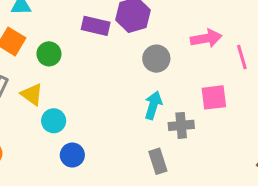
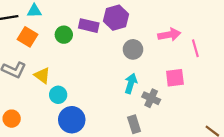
green circle: (49, 54) -> (64, 35), moved
gray cross: (181, 125) -> (151, 98), turned 30
blue circle: (72, 155) -> (72, 120), size x1.5

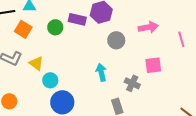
pink line: (195, 48) -> (181, 39), moved
cyan arrow: (131, 83) -> (101, 72), moved, turned -30

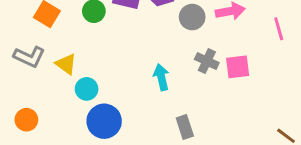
gray circle: (116, 40) -> (192, 17), moved
gray cross: (132, 83) -> (207, 61), moved

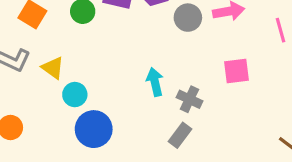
gray cross: (207, 61) -> (189, 99), moved
gray rectangle: (185, 127) -> (180, 135), turned 55

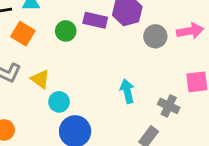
gray cross: (189, 99) -> (169, 106), moved

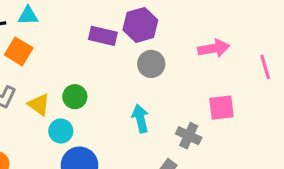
green circle: (66, 31) -> (75, 97), moved
gray circle: (155, 36) -> (151, 64), moved

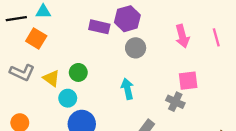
pink arrow: (214, 48) -> (182, 36), turned 85
pink line: (265, 67) -> (216, 37), moved
gray cross: (189, 136) -> (175, 102), moved

